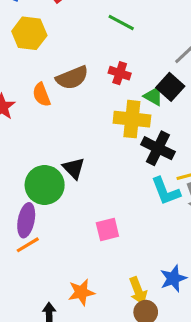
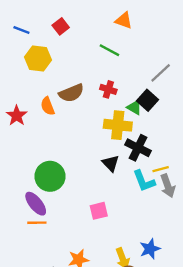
black triangle: (74, 168) -> (111, 163), moved
purple ellipse: (26, 220) -> (36, 204), turned -50
orange line: (28, 245) -> (37, 223), turned 30

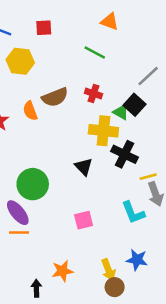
red square: (61, 26) -> (44, 28), turned 35
black triangle: (111, 163) -> (84, 167), moved
cyan L-shape: (144, 181) -> (133, 213), moved
blue star: (150, 249) -> (137, 260), turned 30

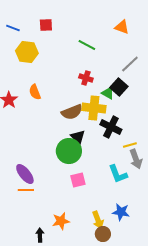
orange triangle: (110, 22) -> (122, 27), moved
brown semicircle: (55, 97) -> (72, 112), moved
green circle: (33, 184) -> (69, 151), moved

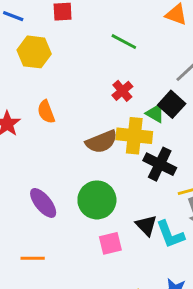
red cross: (86, 78) -> (122, 91), turned 32
black triangle: (78, 137) -> (146, 225), moved
purple ellipse: (25, 174) -> (43, 203), moved

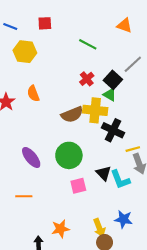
black square: (172, 104) -> (113, 80), moved

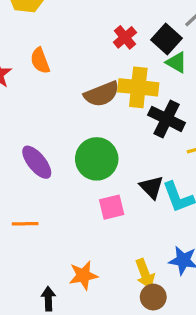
green triangle: (110, 95) -> (177, 62), moved

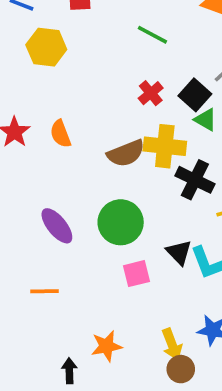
orange semicircle: (40, 61) -> (60, 134), moved

